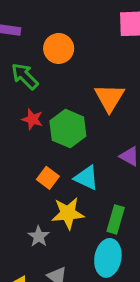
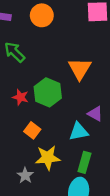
orange circle: (59, 48) -> (42, 15), moved
red star: (32, 119) -> (20, 97), moved
cyan triangle: (86, 178) -> (79, 132), moved, turned -36

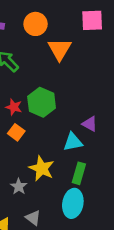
orange triangle: (80, 69) -> (60, 49), moved
orange square: (32, 130) -> (16, 132), moved
yellow star: (48, 158) -> (42, 168), turned 30

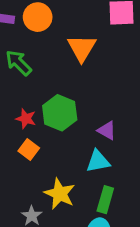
orange circle: (36, 24) -> (38, 17), moved
purple triangle: (90, 124) -> (107, 130), moved

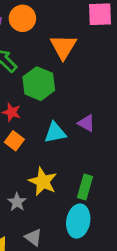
green hexagon: (60, 113) -> (39, 84), moved
cyan triangle: (98, 161) -> (55, 133), moved

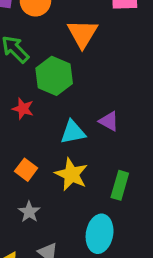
orange square: (14, 141) -> (26, 170), moved
yellow star: (43, 182) -> (71, 174), moved
green rectangle: (85, 187) -> (120, 185), moved

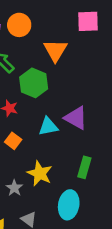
purple triangle: (109, 121) -> (76, 118), size x1.5
orange square: (26, 170) -> (13, 141), moved
yellow star: (71, 174) -> (40, 173), moved

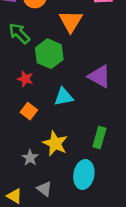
purple triangle: (76, 118) -> (99, 76), moved

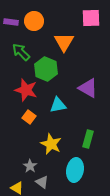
red star: (25, 79) -> (26, 90), size x1.6
gray star: (30, 158) -> (30, 166), moved

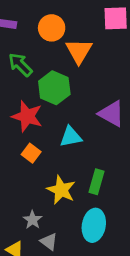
orange circle: (34, 21) -> (52, 28), moved
green rectangle: (88, 139) -> (97, 182), moved

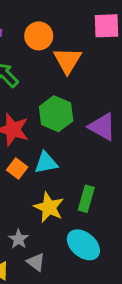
green hexagon: (54, 88) -> (56, 114), moved
cyan triangle: (71, 137) -> (46, 163), moved
cyan ellipse: (94, 225) -> (83, 245), turned -60

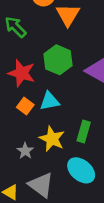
gray star: (19, 239) -> (25, 151), moved
gray triangle: (36, 262) -> (41, 185), size x1.6

